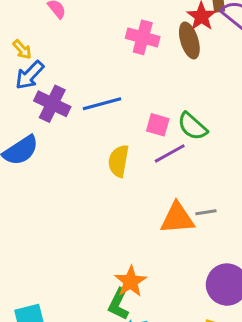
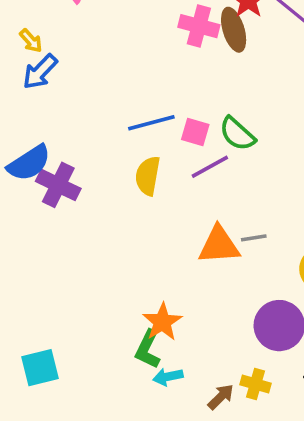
pink cross: (143, 37) -> (199, 26), moved
purple cross: (52, 104) -> (58, 185), moved
blue line: (102, 104) -> (151, 123), moved

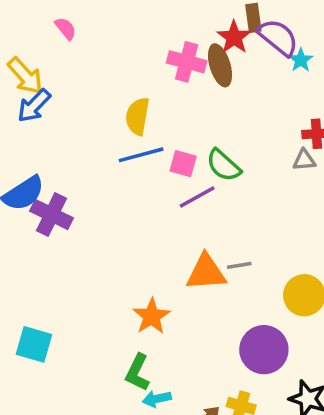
yellow arrow: (31, 41) -> (25, 76), size x1.6
yellow semicircle: (148, 176) -> (138, 116), moved
orange star: (162, 322) -> (152, 316), moved
cyan square: (40, 368) -> (34, 344), moved, turned 30

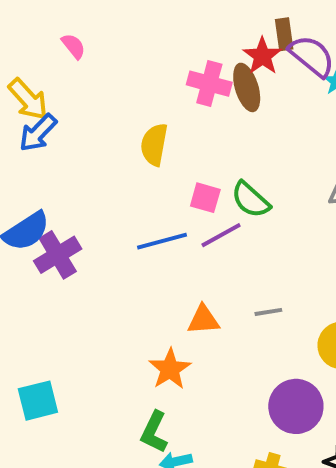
blue line: (141, 155) -> (162, 241), moved
purple cross: (52, 215) -> (58, 255), turned 33
orange triangle: (206, 272) -> (203, 320), moved, size x0.7
cyan square: (34, 344) -> (38, 401), turned -30

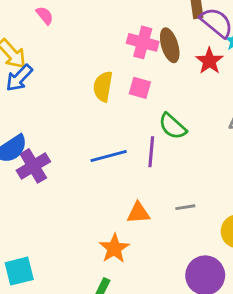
red star: (262, 56) -> (209, 61), moved
pink square: (205, 198) -> (140, 88), moved
purple line: (221, 235) -> (151, 152), turned -56

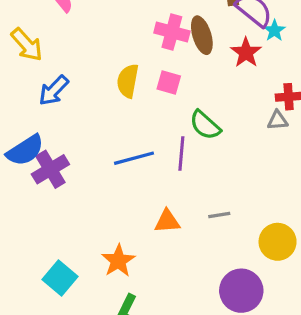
blue arrow: (19, 78) -> (54, 90), moved
orange star: (114, 248) -> (118, 261), moved
cyan square: (19, 271) -> (60, 278), moved, turned -36

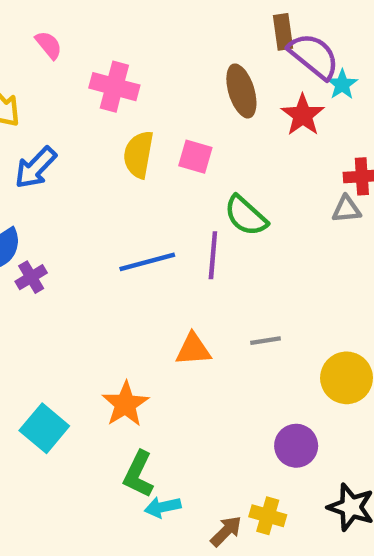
pink cross: (172, 32) -> (114, 87), moved
purple cross: (50, 169) -> (31, 277), size x0.6
purple circle: (241, 291) -> (296, 446), size x0.7

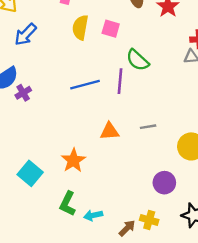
green L-shape: (138, 474) -> (68, 204), moved

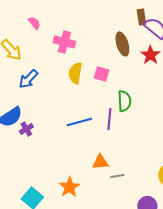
green semicircle: (138, 60) -> (124, 101), turned -135
gray line: (148, 127) -> (117, 176), moved

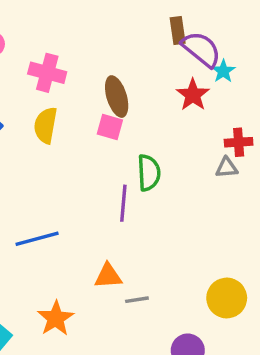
brown ellipse: (122, 44) -> (117, 97), moved
yellow semicircle: (75, 73) -> (46, 125), moved
blue line: (79, 122) -> (37, 239), moved

